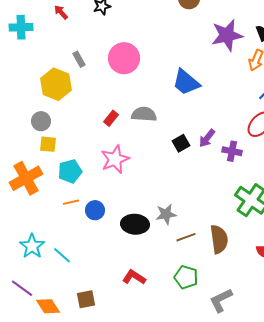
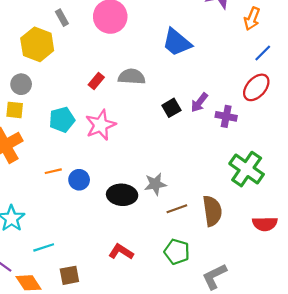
yellow square: (48, 144) -> (15, 110), moved
cyan pentagon: (70, 171) -> (62, 120), moved
cyan line: (62, 255) -> (44, 247), moved, turned -60

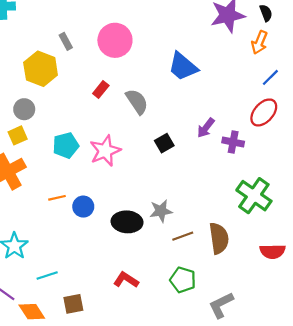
gray semicircle: (132, 77) -> (137, 102), turned 52
red rectangle: (96, 81) -> (101, 90), moved
black square: (171, 108) -> (164, 143), moved
yellow square: (15, 110) -> (18, 135), turned -30

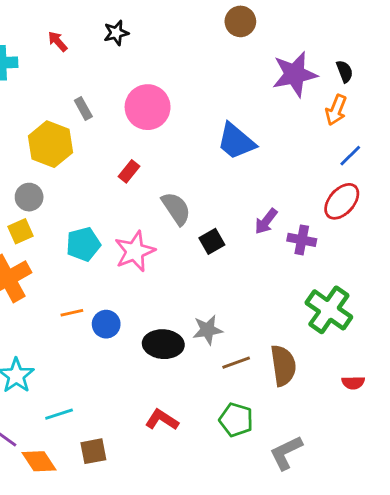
gray semicircle: (137, 102) -> (176, 208), moved
red semicircle: (273, 251) -> (353, 383), size x0.7

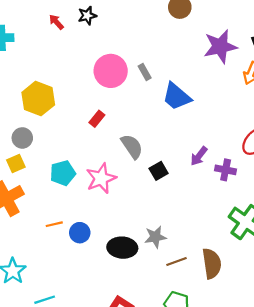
red arrow: (58, 41) -> (56, 22), moved
gray rectangle: (83, 109) -> (145, 72), moved

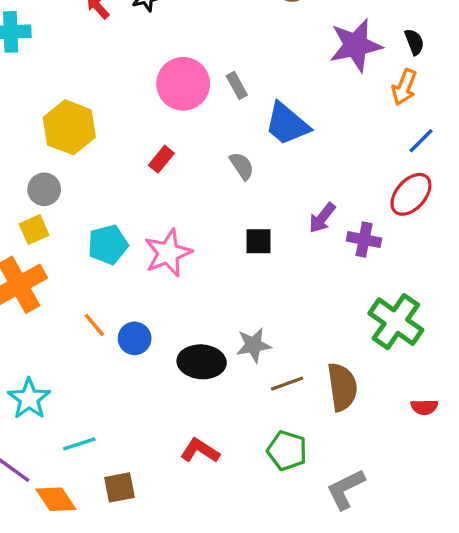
gray semicircle: (132, 146) -> (242, 166), moved, size x0.7
black square: (159, 171) -> (259, 241), turned 30
orange line: (54, 224) -> (94, 325), turned 63

